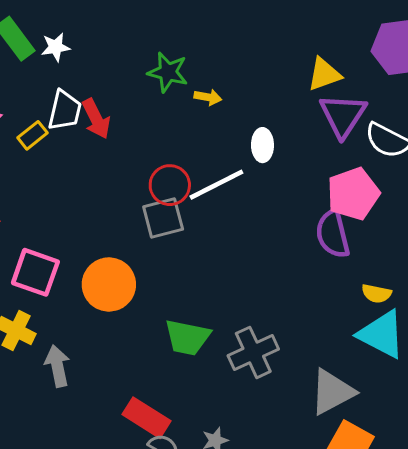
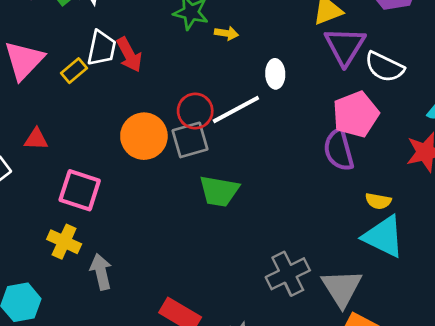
orange circle: (109, 284) -> (144, 136), moved
green trapezoid: (187, 337) -> (219, 191), moved
gray cross: (253, 352) -> (288, 274), moved
gray triangle: (332, 392) -> (342, 288), turned -33

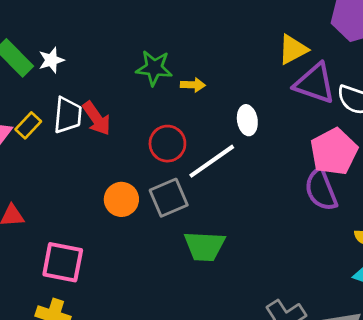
purple triangle: (345, 46) -> (315, 83), turned -36
yellow rectangle: (74, 71) -> (28, 125), moved
red circle: (195, 111) -> (167, 144), moved
orange circle: (144, 136) -> (121, 199), size x0.7

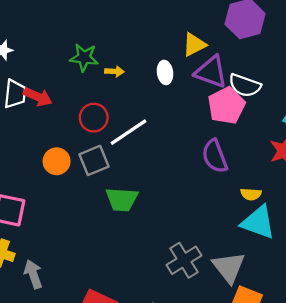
red arrow: (97, 118) -> (38, 97), turned -32
white ellipse: (247, 120) -> (165, 72), moved
pink pentagon: (334, 152) -> (226, 106), moved

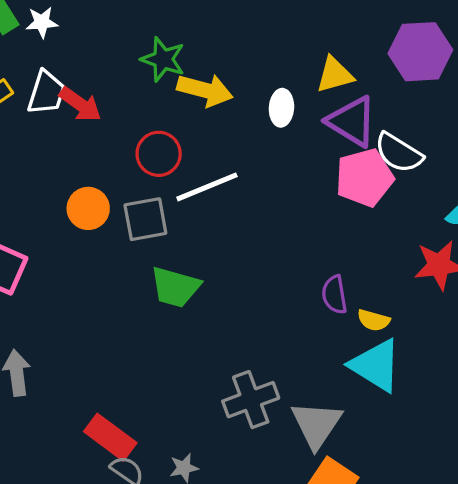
yellow arrow: (115, 71) -> (205, 90), size x1.8
purple semicircle: (215, 156) -> (334, 295), moved, size x0.7

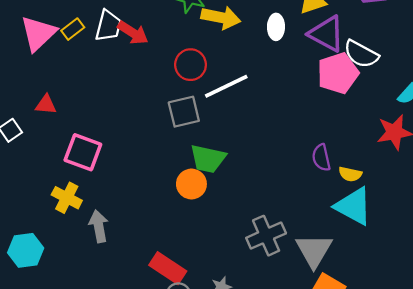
orange circle: (88, 208) -> (191, 184), moved

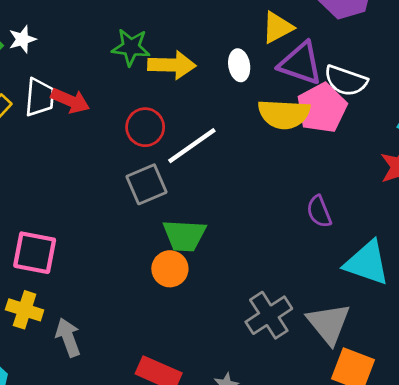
yellow semicircle: (350, 174) -> (284, 114), moved, size x1.8

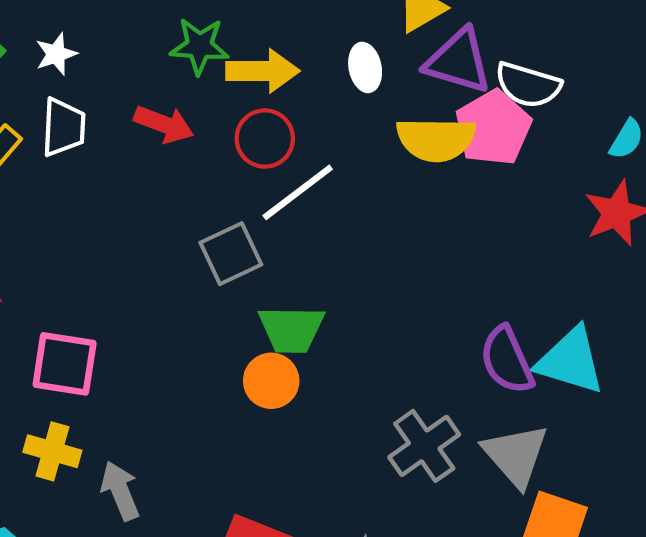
white star: (22, 39) -> (56, 54), moved
red arrow: (70, 101) -> (164, 124), moved
red circle: (145, 127) -> (265, 139), moved
purple semicircle: (319, 212) -> (507, 360), moved, size x1.4

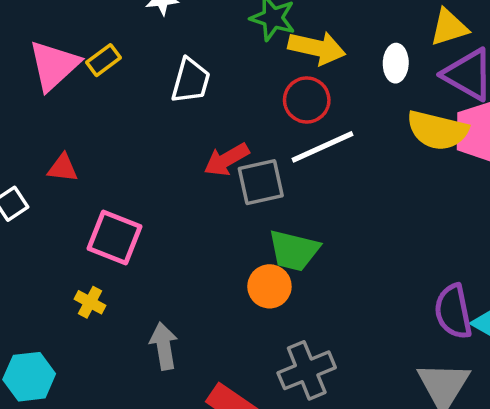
red arrow: (164, 124) -> (226, 160), moved, turned 117
white trapezoid: (64, 127) -> (191, 81), moved
gray cross: (424, 446) -> (307, 370), moved
yellow cross: (52, 451) -> (90, 302), size x0.7
gray arrow: (120, 491) -> (164, 346), moved

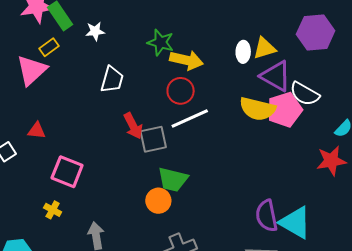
yellow rectangle: (104, 60) -> (49, 47), moved
white ellipse: (396, 63) -> (243, 52), moved
red arrow: (226, 160) -> (133, 126), turned -88

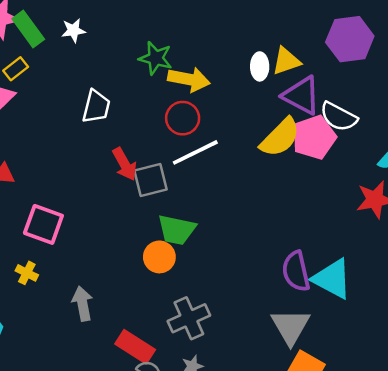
white star: (95, 31) -> (73, 30), moved
yellow semicircle: (258, 109) -> (280, 138), turned -57

